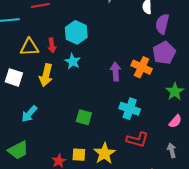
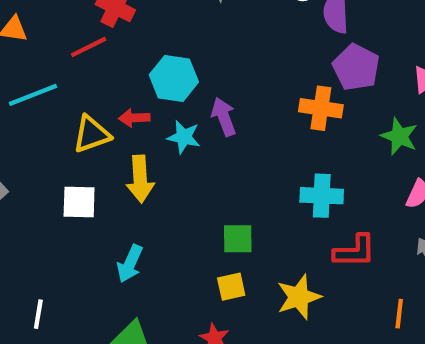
red arrow: (52, 45) -> (134, 118), turned 112
purple arrow: (115, 71) -> (224, 117), moved
yellow star: (104, 153) -> (299, 297), turned 30
yellow square: (79, 155) -> (231, 287), moved

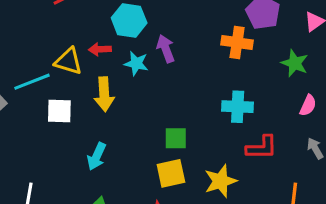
cyan line: (33, 95) -> (32, 82), moved
yellow triangle: (92, 134) -> (69, 61), turned 36
yellow square: (231, 287) -> (171, 173), size x1.4

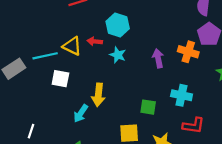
purple arrow: (166, 49) -> (158, 58), moved
yellow arrow: (104, 94) -> (98, 95), moved
green square: (176, 138) -> (148, 107), moved

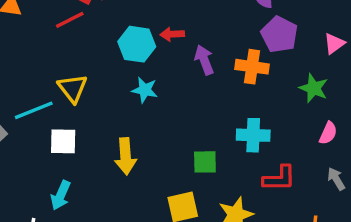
red arrow: (95, 41) -> (172, 34), moved
yellow triangle: (72, 46) -> (73, 88), turned 36
purple arrow: (158, 58) -> (204, 60), moved
cyan arrow: (81, 113) -> (61, 195), moved

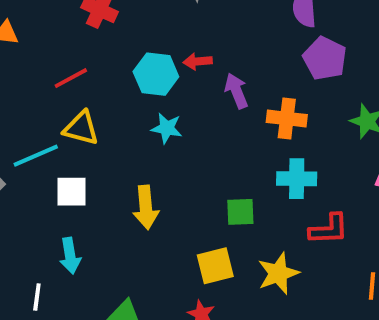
red line: (70, 20) -> (71, 78), moved
orange cross: (252, 67) -> (287, 118), moved
yellow triangle: (73, 88) -> (81, 128), turned -36
cyan arrow: (61, 195) -> (70, 256), turned -32

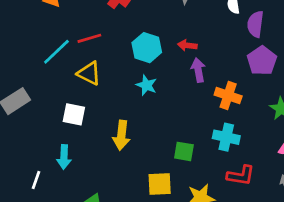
red arrow: (198, 61) -> (187, 45), moved
cyan line: (36, 156) -> (56, 52), moved, turned -32

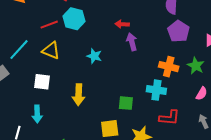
cyan hexagon: (147, 48) -> (74, 19), moved
cyan line: (56, 52) -> (19, 50), moved
orange cross: (228, 96) -> (169, 67), moved

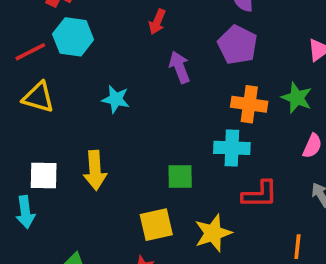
red arrow: (122, 24) -> (157, 22), moved, turned -64
purple pentagon: (178, 31) -> (237, 45), moved
white square: (42, 82) -> (44, 175), moved

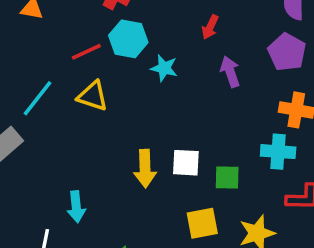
cyan star: (116, 99) -> (164, 68), moved
white square: (44, 175) -> (186, 163), moved

